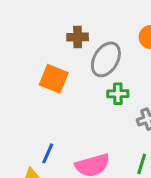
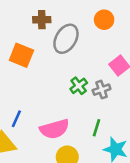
green cross: (118, 94) -> (79, 86), moved, turned -36

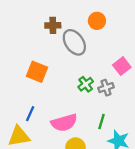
orange circle: (104, 20) -> (97, 21), moved
gray ellipse: (66, 39) -> (74, 42), turned -65
orange square: (21, 55) -> (37, 72), moved

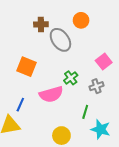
gray cross: (106, 88) -> (96, 86), moved
pink semicircle: (64, 123) -> (51, 94), moved

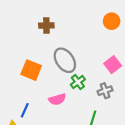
orange circle: (81, 20) -> (112, 21), moved
gray ellipse: (60, 40) -> (65, 60), moved
pink semicircle: (51, 94) -> (57, 99), size x0.7

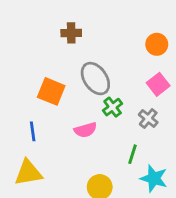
orange circle: (112, 21) -> (157, 44), moved
gray cross: (105, 91) -> (148, 119), turned -32
blue line: (25, 110) -> (33, 131), moved, turned -32

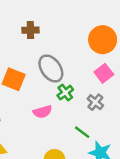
orange circle: (157, 44) -> (103, 40), size x1.5
green line: (133, 154) -> (82, 132), turned -70

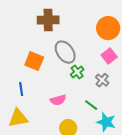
brown cross: (30, 30) -> (48, 20), size x1.5
pink semicircle: (42, 112) -> (58, 100), moved

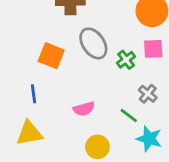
pink square: (109, 56) -> (153, 49), turned 35
green cross: (77, 72) -> (126, 60), moved
gray cross: (102, 80) -> (148, 94), moved

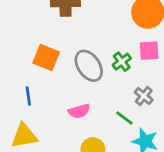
gray ellipse: (93, 43) -> (89, 66), moved

